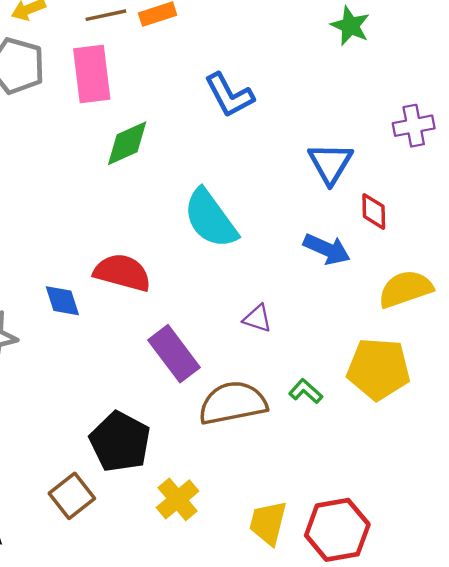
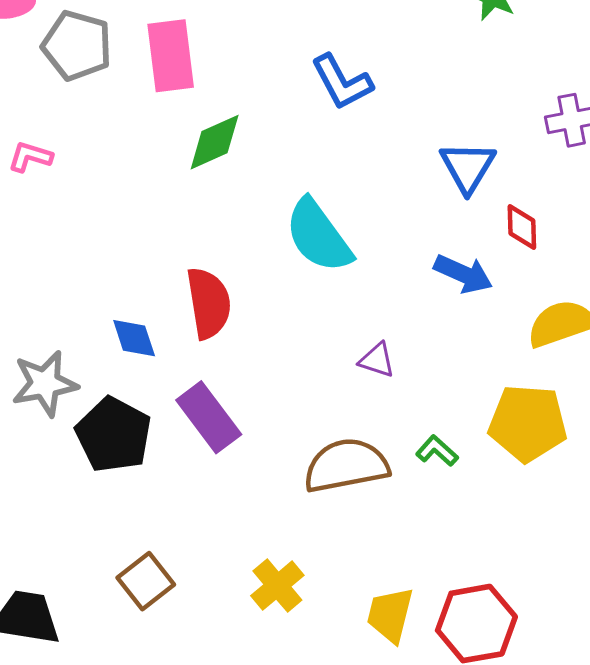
red semicircle: (122, 273) -> (209, 303), turned 66
purple rectangle: (174, 354) -> (209, 417), moved
black pentagon: (120, 442) -> (114, 435), moved

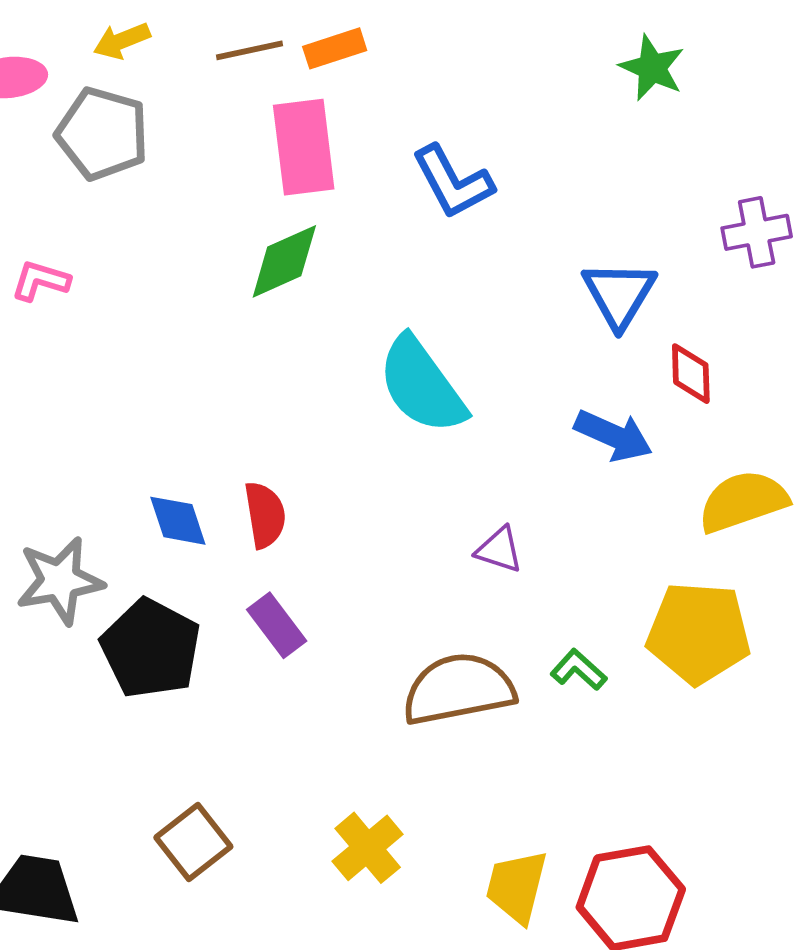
pink rectangle: (171, 56) -> (304, 147), moved
red semicircle: (209, 303) -> (265, 515), moved, size x0.7
purple rectangle: (209, 417) -> (277, 625), size x0.7

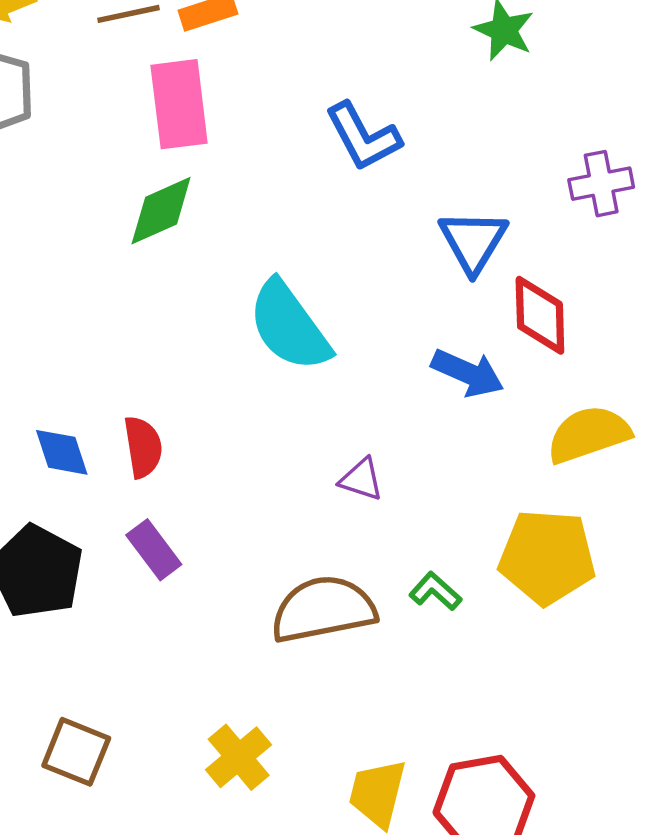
blue L-shape: (453, 182) -> (363, 137), moved
red diamond: (691, 374) -> (540, 315), size x1.4
brown square: (193, 842) -> (76, 752), turned -30

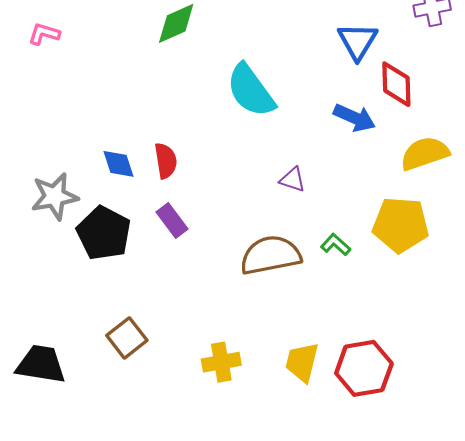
brown square: (76, 752) -> (127, 338), turned 30
yellow cross: (239, 757) -> (221, 362), moved, turned 30

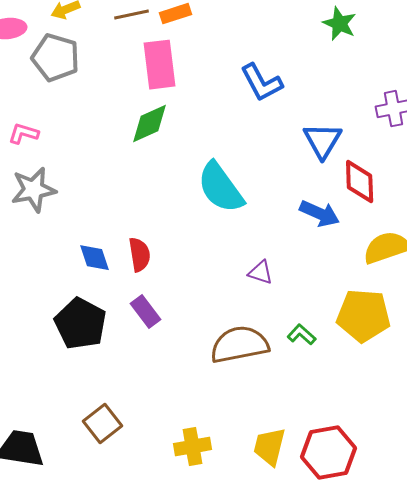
gray star: (55, 196) -> (34, 190), moved

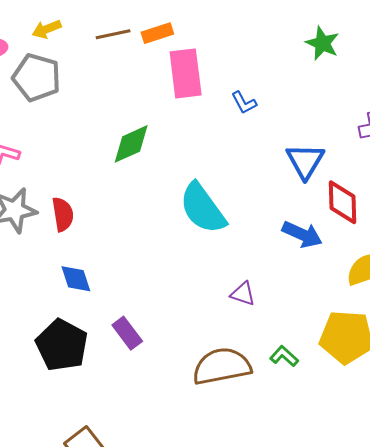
pink rectangle: (160, 65) -> (186, 73), moved
blue L-shape: (262, 83) -> (244, 103), size x0.6
red semicircle: (140, 255) -> (63, 214), moved

